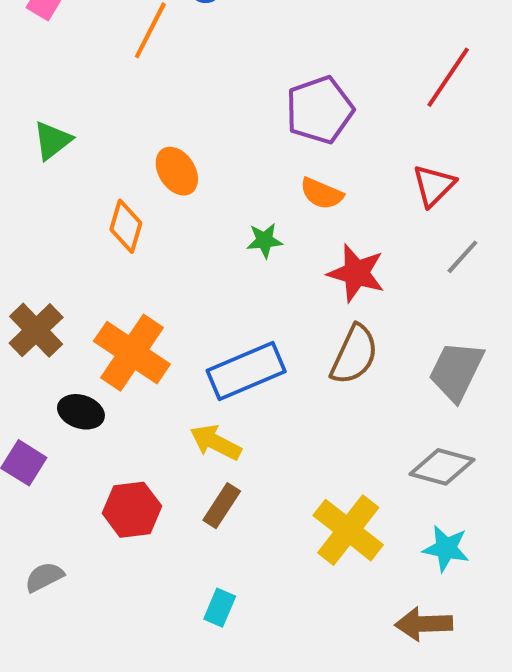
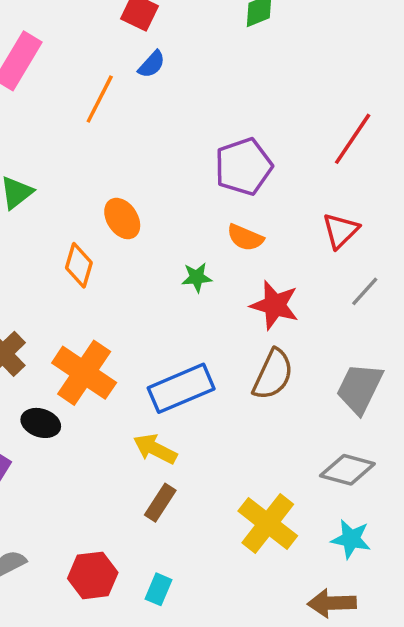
red hexagon: (132, 510) -> (93, 575), moved

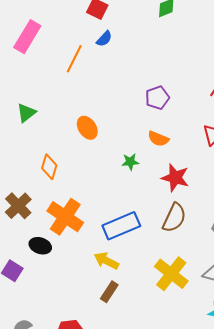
purple pentagon: (243, 167) -> (157, 98), size x0.7
orange diamond: (79, 265) -> (49, 167), moved
yellow cross: (268, 523) -> (171, 274), moved

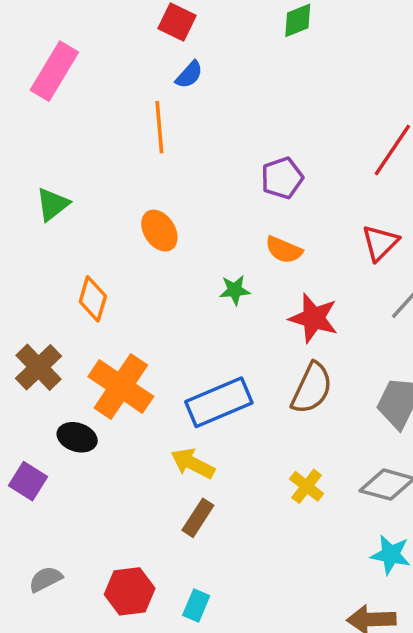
orange line: (74, 59) -> (159, 127), moved, turned -32
yellow cross: (171, 274) -> (307, 486), size x0.6

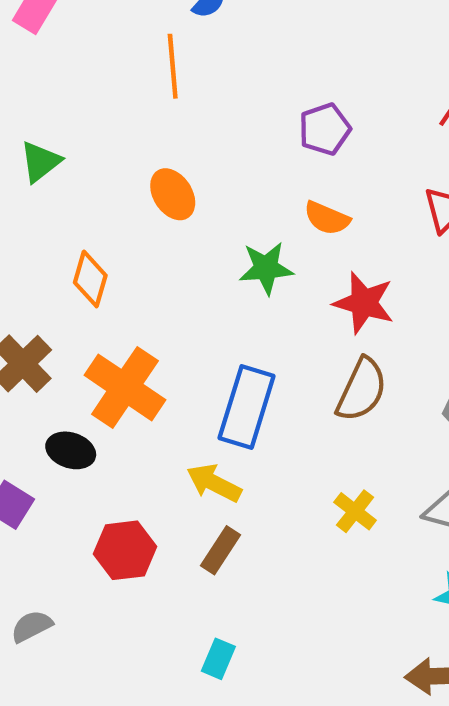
green star: (235, 290) -> (266, 268), size x1.4
blue rectangle: (219, 402) -> (247, 407), turned -50
red hexagon: (130, 591) -> (125, 550), moved

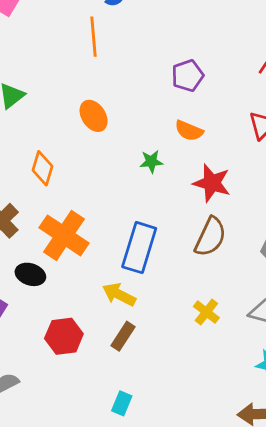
green star: (266, 268) -> (151, 162), size x0.7

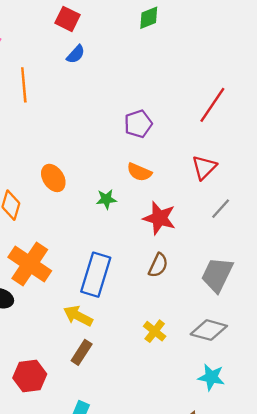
orange line: (94, 37) -> (24, 85), moved
orange ellipse: (94, 116) -> (53, 178), moved
brown semicircle: (210, 237) -> (158, 265), size x0.7
red hexagon: (64, 336) -> (30, 376), moved

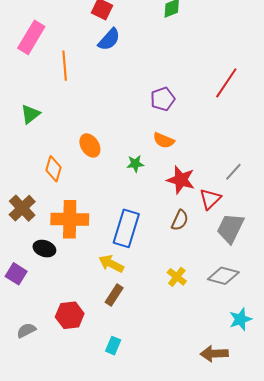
blue semicircle: (76, 54) -> (109, 39), size x1.4
red triangle: (204, 167) -> (210, 199), moved
orange cross: (30, 264) -> (70, 219), turned -33
cyan star: (211, 377) -> (240, 319), moved, turned -30

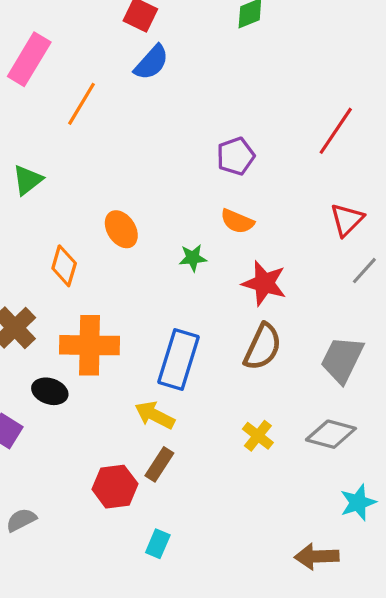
orange line: (65, 66) -> (82, 104), turned 36
gray line: (233, 172) -> (364, 271), moved
red triangle: (210, 199) -> (347, 220), moved
brown semicircle: (180, 220) -> (263, 347), size x1.4
red hexagon: (70, 315) -> (115, 487), moved

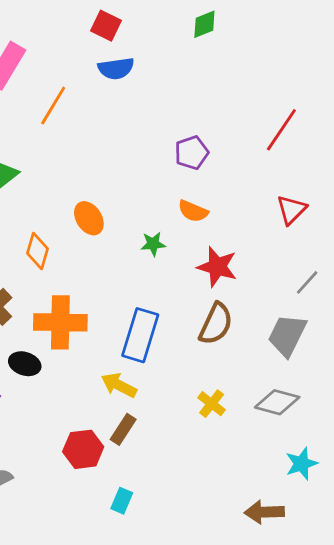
blue semicircle: (151, 62) -> (116, 68), turned 40
gray line: (364, 271) -> (307, 282), moved

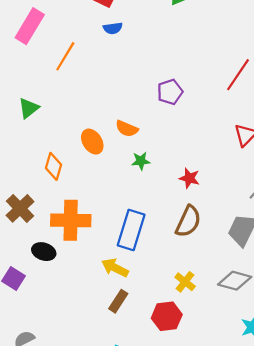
blue semicircle: (116, 68) -> (113, 28), size x0.7
orange semicircle: (193, 211) -> (127, 129), moved
red star: (217, 267) -> (189, 178), size x0.7
red hexagon: (83, 449) -> (167, 316), moved

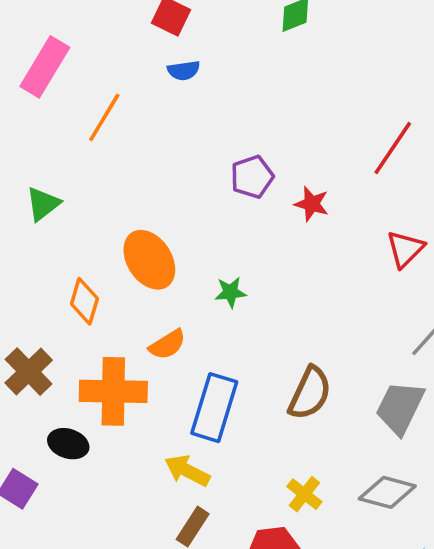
purple pentagon: (170, 92) -> (252, 177), moved
orange semicircle: (127, 129) -> (167, 344), moved, turned -55
orange ellipse: (92, 142) -> (149, 260), size x1.4
red star: (189, 178) -> (312, 204), moved

